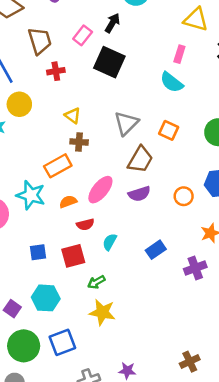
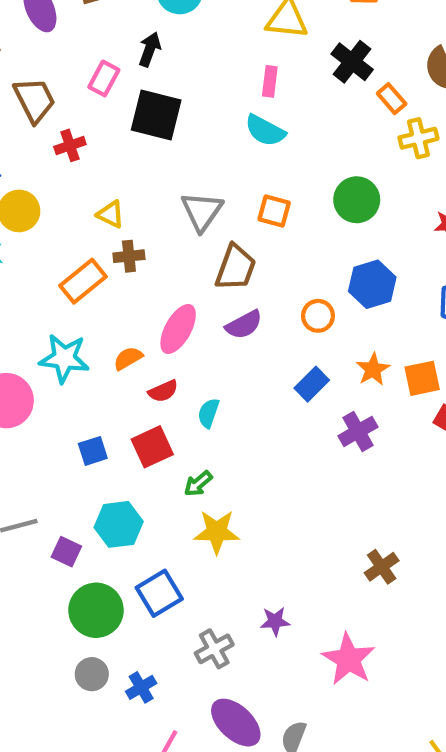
orange rectangle: (58, 166) -> (83, 281), moved
blue rectangle: (156, 250) -> (312, 384), moved
brown cross: (190, 362) -> (382, 567), moved

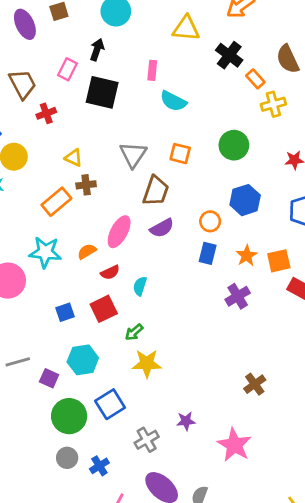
pink rectangle: (270, 81) -> (152, 70), moved
blue rectangle: (312, 384) -> (208, 253), moved, turned -30

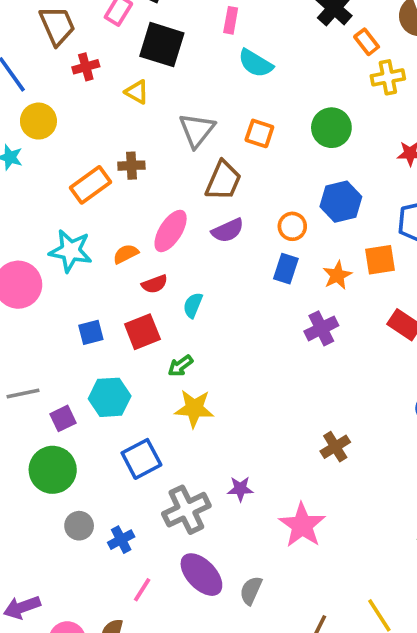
yellow triangle: (74, 158) -> (137, 92), moved
orange square: (279, 261) -> (380, 260), moved
purple square: (49, 378) -> (63, 418), turned 36
green circle: (69, 416) -> (53, 470), moved
gray cross: (147, 440) -> (186, 510), size x1.4

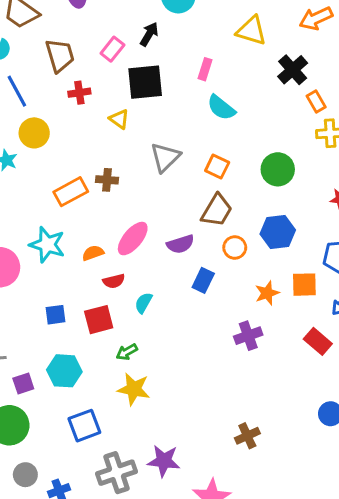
black square: (162, 45) -> (145, 82), turned -30
brown trapezoid: (223, 181) -> (217, 210), moved
blue rectangle: (286, 269) -> (203, 280), moved
purple star: (240, 489) -> (164, 461), size x1.5

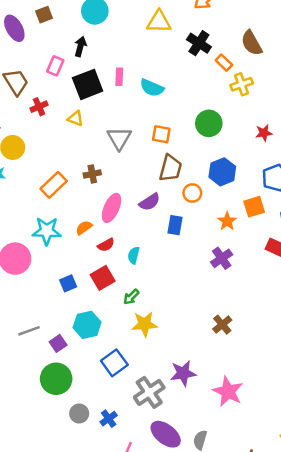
pink rectangle: (205, 69) -> (119, 77), moved
brown cross: (107, 180) -> (92, 174), moved
brown cross: (247, 436) -> (222, 325), moved

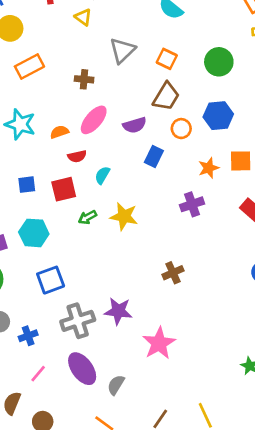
orange rectangle: (54, 185) -> (29, 67), moved
yellow star: (145, 324) -> (124, 216), moved

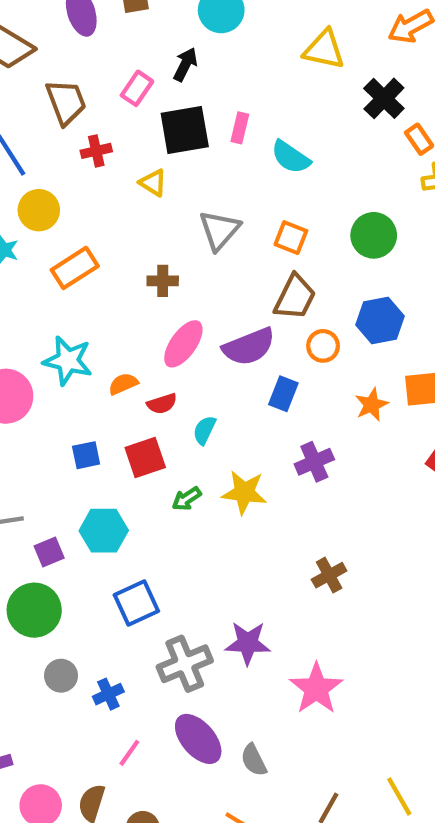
purple semicircle: (135, 125) -> (249, 347), size x1.4
orange semicircle: (59, 132) -> (123, 384), moved
purple cross: (192, 204) -> (314, 462), moved
gray semicircle: (116, 385) -> (254, 760), turned -54

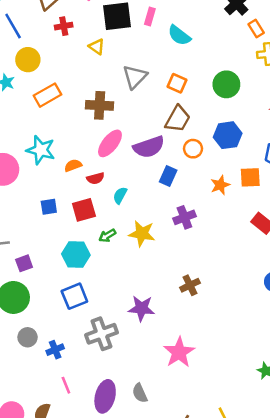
brown cross: (163, 281) -> (100, 105), size x1.5
cyan hexagon: (104, 531) -> (76, 255), moved
purple star: (248, 643) -> (141, 308), moved
purple ellipse: (198, 739) -> (105, 396), moved, turned 52
pink line: (129, 753) -> (66, 385), turned -60

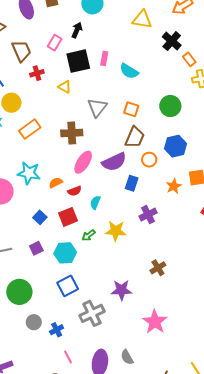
blue square: (49, 207) -> (40, 217), turned -32
purple square: (24, 263) -> (36, 248), moved

